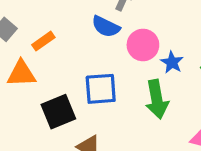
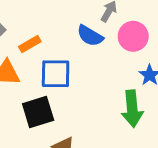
pink circle: (143, 45) -> (133, 36), moved
blue square: (101, 89) -> (56, 74), moved

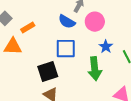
blue square: (56, 74) -> (66, 49), moved
black square: (38, 112) -> (48, 71), moved

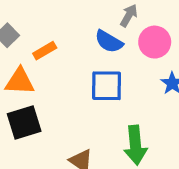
green arrow: (95, 69) -> (135, 145), moved
black square: (48, 71) -> (24, 122), moved

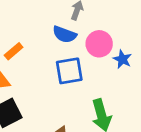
pink circle: (155, 42) -> (99, 44), moved

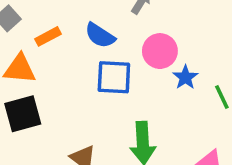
blue semicircle: (65, 34) -> (100, 35), moved

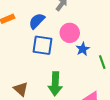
blue semicircle: (100, 35) -> (37, 21), turned 96

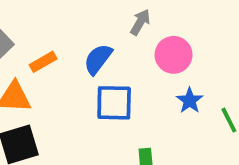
pink circle: (70, 33) -> (174, 55), moved

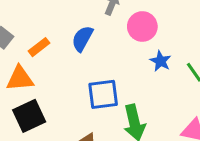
blue square: (114, 103) -> (103, 94), moved

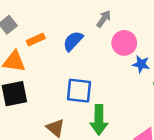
blue star: (160, 61) -> (141, 64), moved, turned -30

